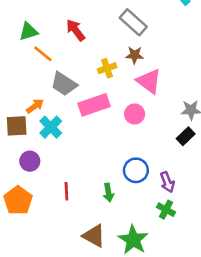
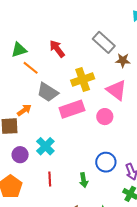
brown star: (135, 55) -> (123, 60), moved
yellow cross: (107, 68) -> (83, 79), size x1.5
cyan cross: (51, 127) -> (45, 146), moved

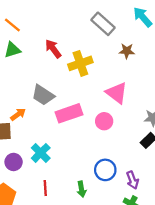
gray rectangle: (104, 42) -> (103, 24), moved
brown star: (123, 60) -> (127, 51), moved
orange line: (31, 68) -> (12, 25), moved
yellow cross: (83, 79) -> (80, 63), moved

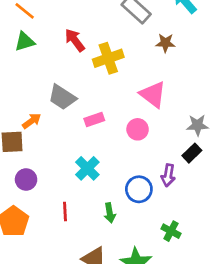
pink rectangle: (69, 113) -> (94, 120), size x0.6
cyan cross: (41, 153) -> (87, 168), moved
purple arrow: (132, 180) -> (168, 175), moved, turned 30

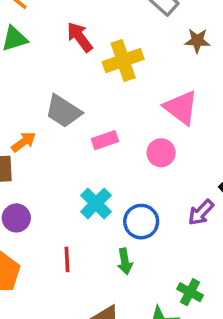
purple arrow: (168, 175) -> (201, 213), turned 35
blue circle: (139, 189) -> (141, 222), moved
green cross: (171, 231) -> (190, 292), moved

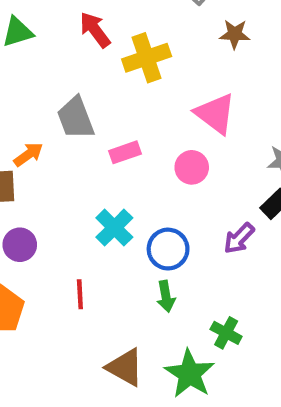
gray trapezoid: (63, 111) -> (76, 118), turned 36
green arrow: (125, 261) -> (166, 296), moved

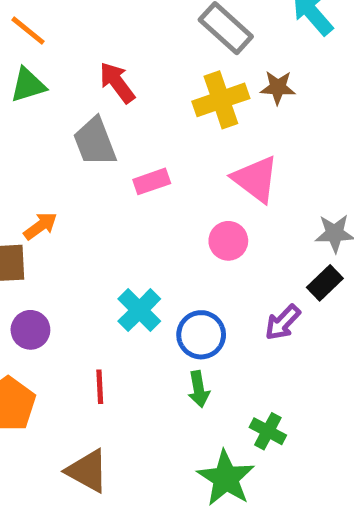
yellow cross: (147, 58) -> (221, 100), moved
gray trapezoid: (76, 118) -> (95, 142), moved
pink rectangle: (125, 152) -> (152, 181), moved
brown triangle: (125, 367) -> (87, 471), moved

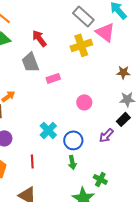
brown star: (278, 87) -> (123, 72), moved
pink triangle: (256, 179) -> (105, 32), moved

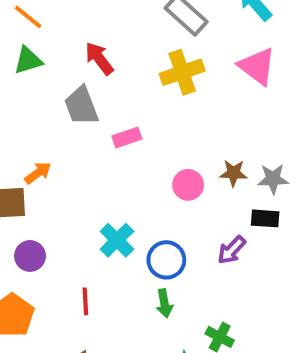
pink triangle: (105, 32) -> (257, 66), moved
brown star: (123, 72) -> (234, 173), moved
black rectangle: (123, 119) -> (265, 218), turned 48

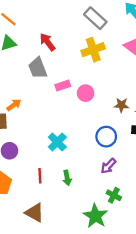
pink circle: (188, 185) -> (86, 93), moved
purple arrow: (232, 250) -> (108, 166), moved
blue circle: (166, 260) -> (106, 137), moved
green arrow: (164, 303) -> (67, 178), moved

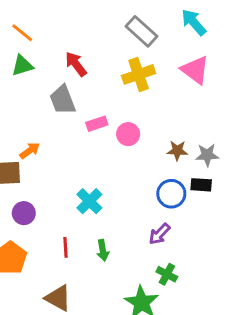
blue circle: (106, 137) -> (171, 194), moved

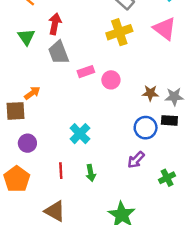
red arrow: (76, 64) -> (55, 24), moved, turned 48
green triangle: (22, 66) -> (26, 37), moved, turned -48
green cross: (167, 274) -> (167, 178), moved, turned 35

